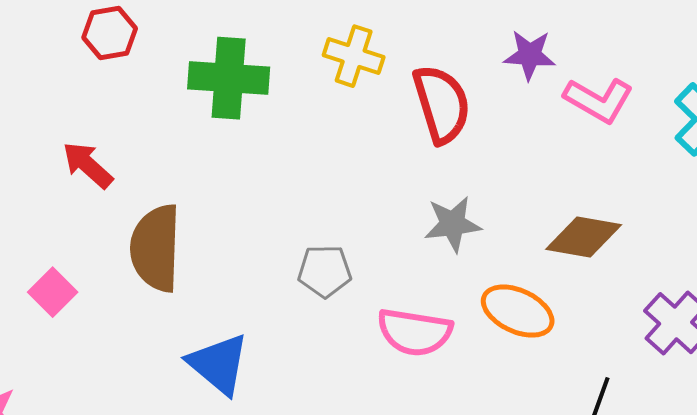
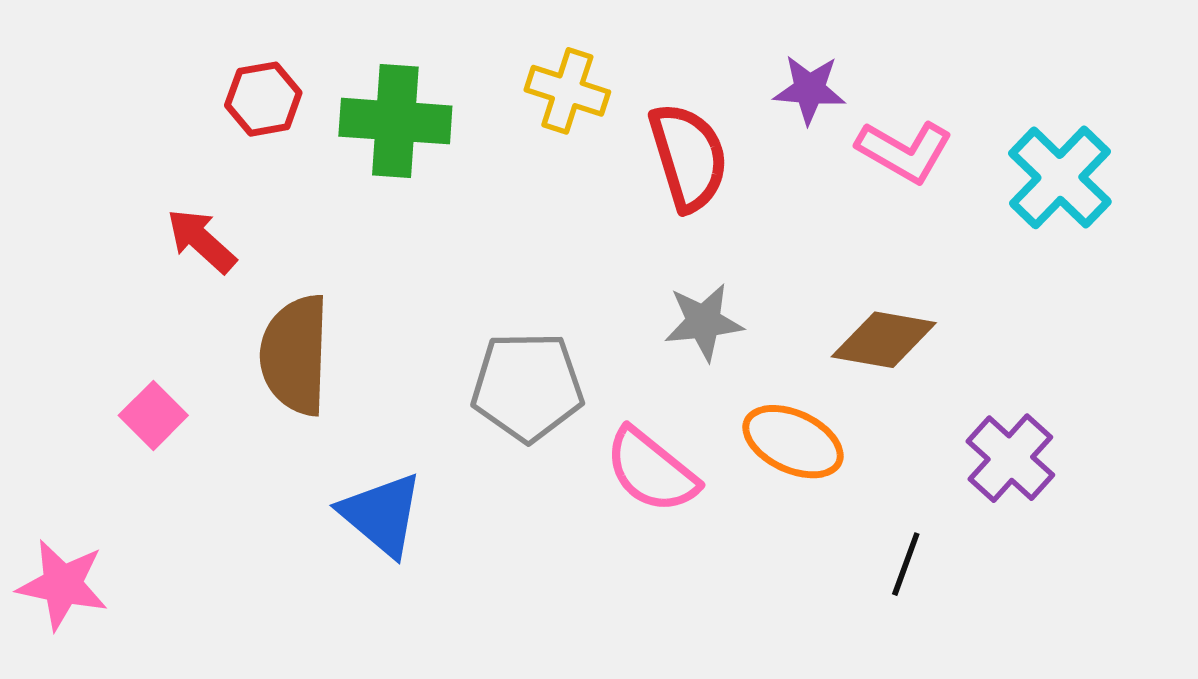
red hexagon: (110, 33) -> (263, 99), moved
gray pentagon: (325, 271) -> (527, 387), size x1.5
pink semicircle: (415, 332) -> (651, 471), turned 30

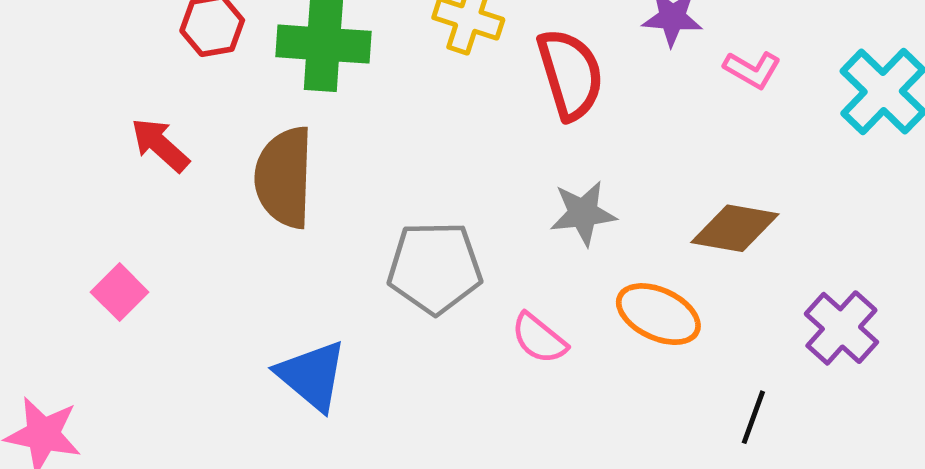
pink L-shape: (904, 151) -> (752, 70), size x0.7
brown semicircle: (295, 355) -> (284, 177), moved
pink semicircle: (651, 471) -> (539, 338), size x0.7

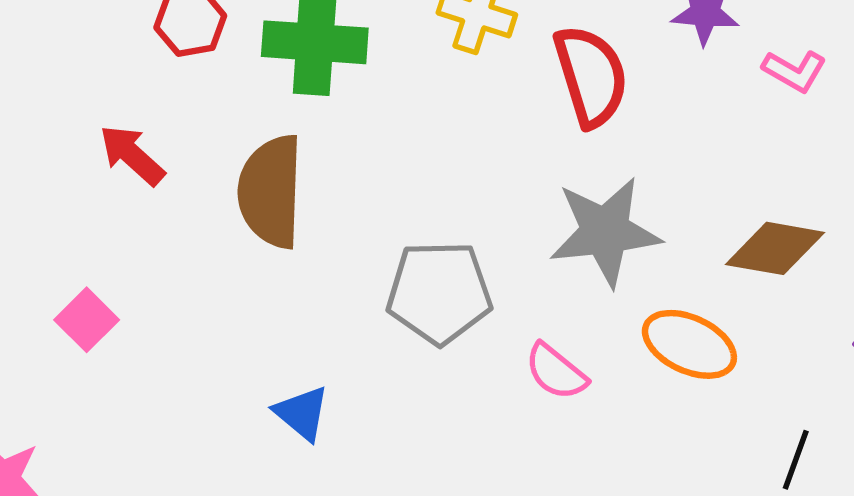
gray star: (583, 213) -> (605, 232), size x1.5
blue triangle: (312, 375) -> (302, 413), size x0.7

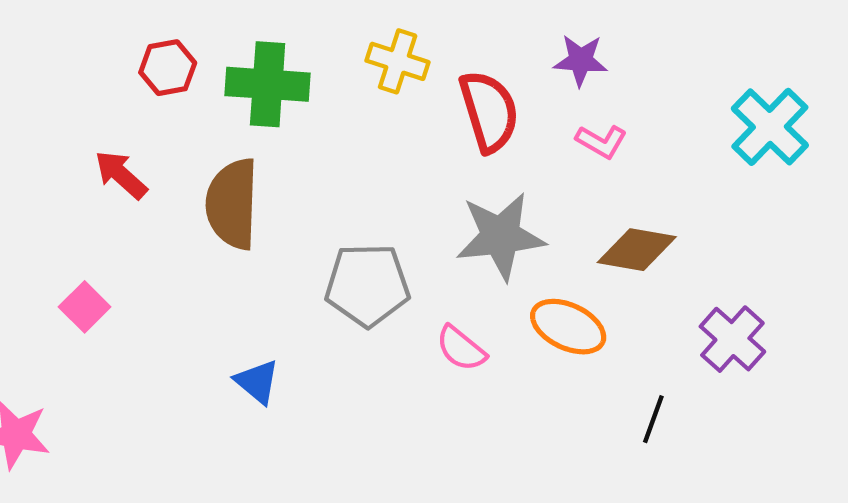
pink L-shape: (794, 71) -> (601, 141), moved

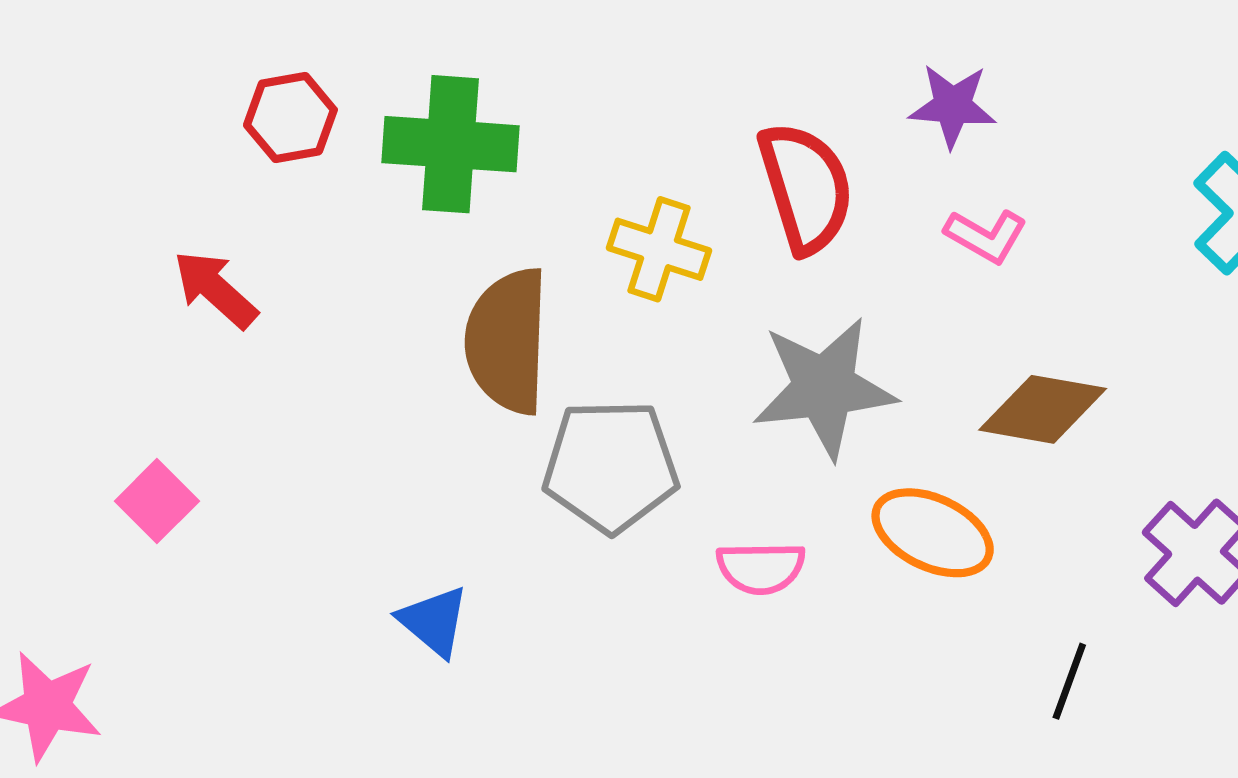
yellow cross: (398, 61) -> (659, 249), moved
brown semicircle: (232, 204) -> (507, 341), moved
pink semicircle: (461, 348) -> (761, 568), turned -40

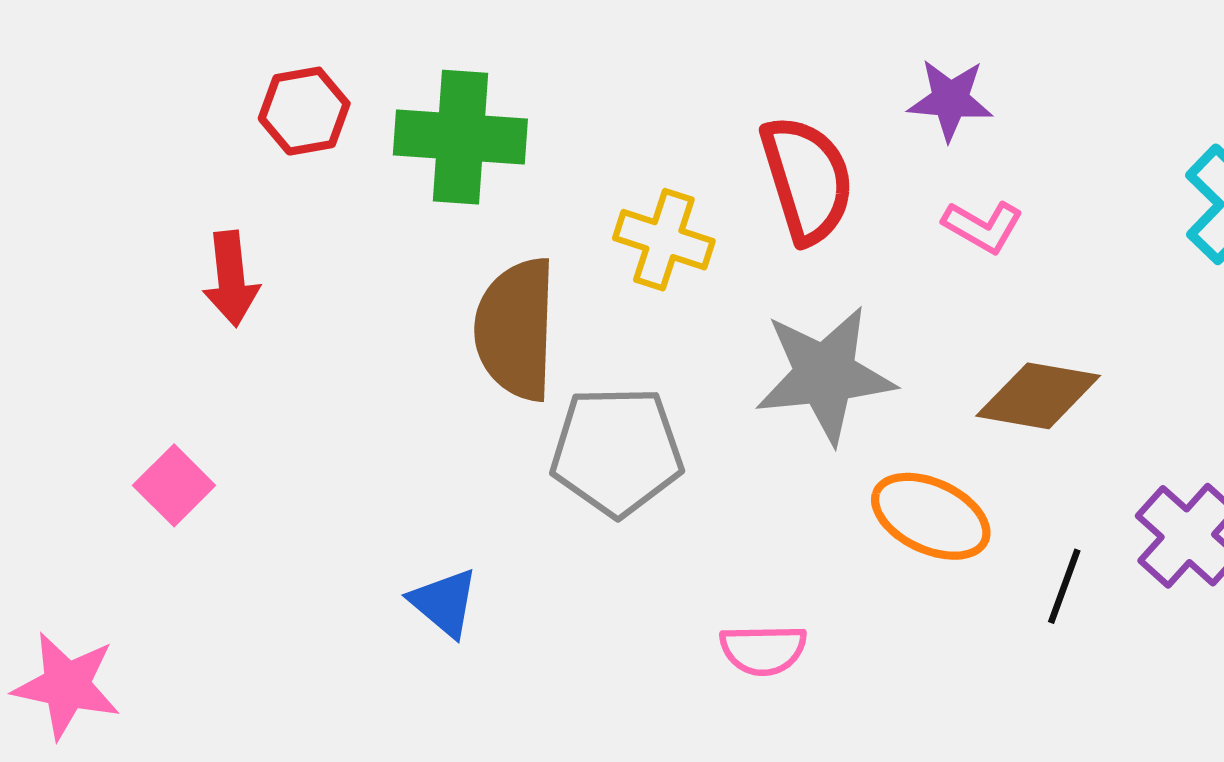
red arrow: (215, 289) -> (231, 279), turned -138
pink semicircle: (761, 568) -> (763, 650), moved
black line: (1069, 681) -> (1064, 586), moved

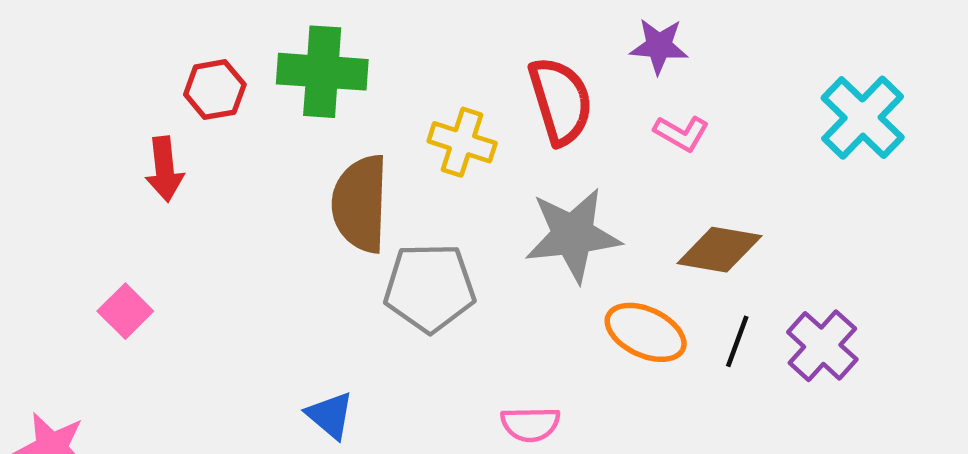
red hexagon: (304, 111) -> (215, 90), moved
black line: (1064, 586) -> (737, 341), moved
blue triangle: (444, 603) -> (330, 415), moved

